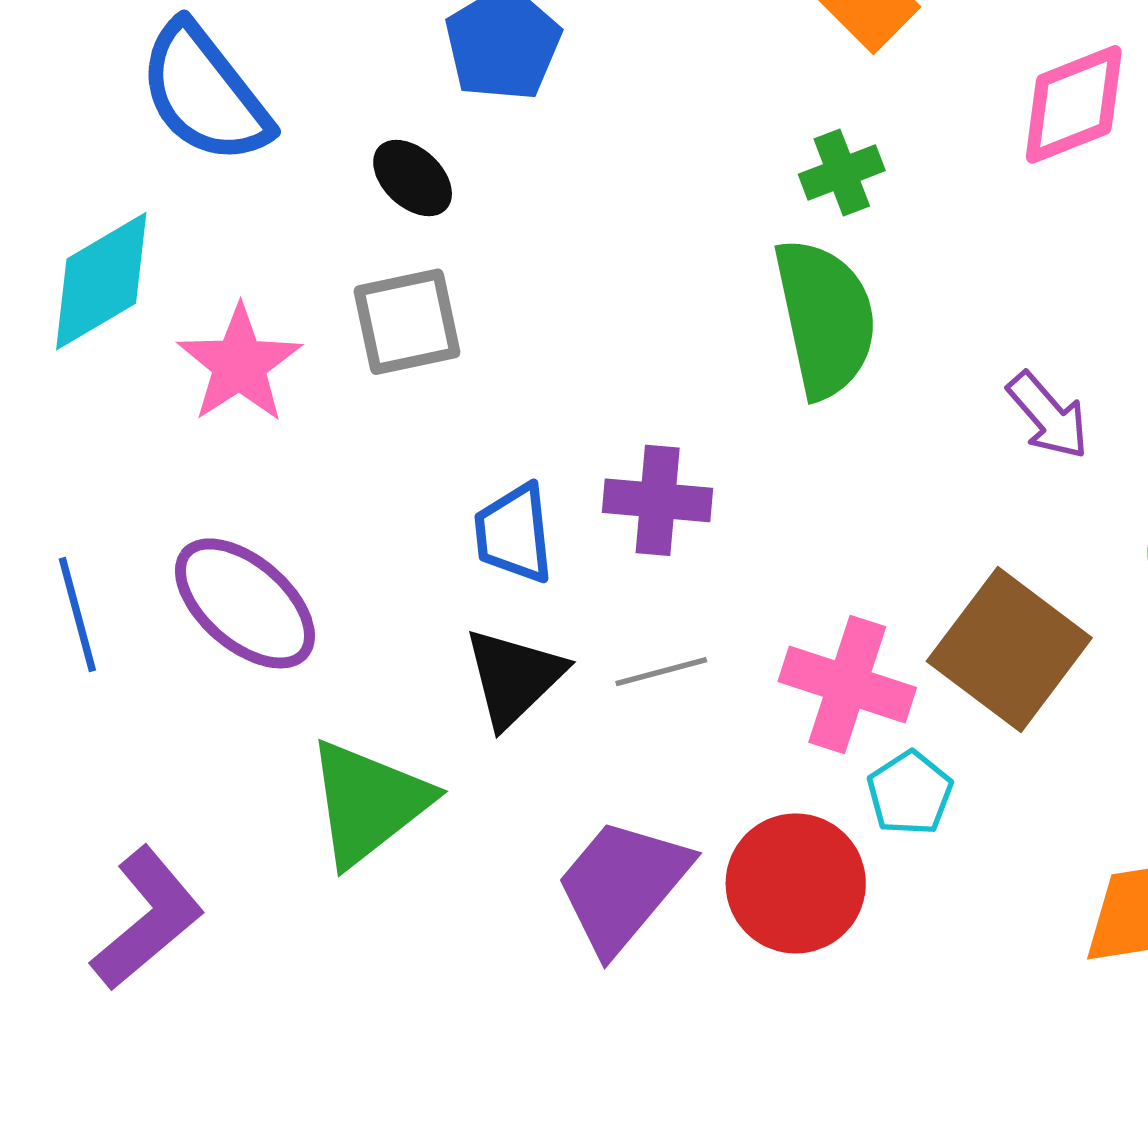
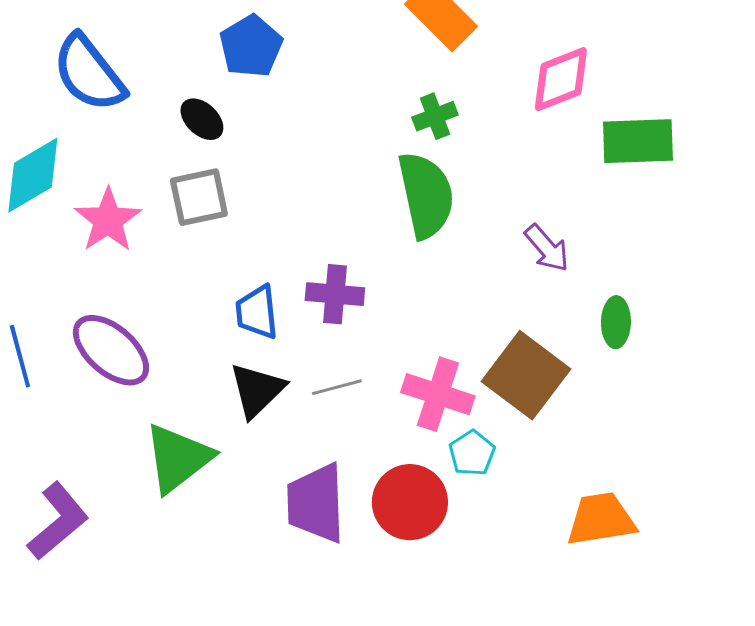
purple trapezoid: (623, 885) -> (316, 503), turned -42

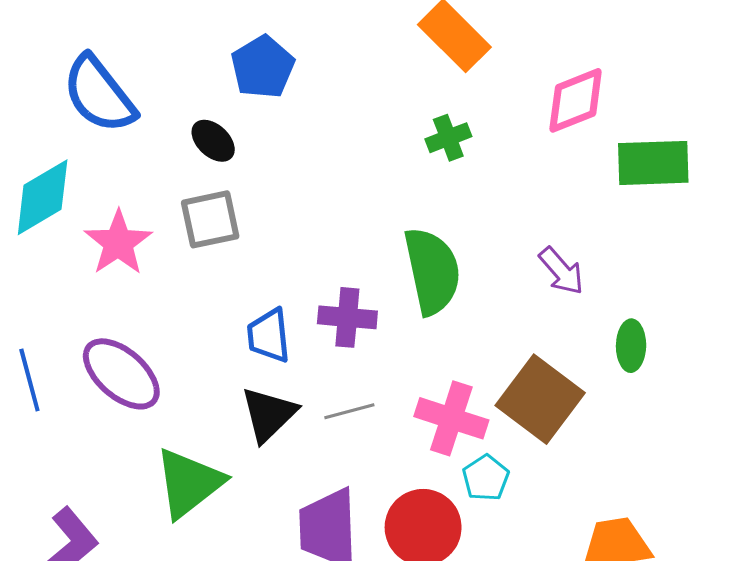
green semicircle: (426, 195) -> (432, 271), moved

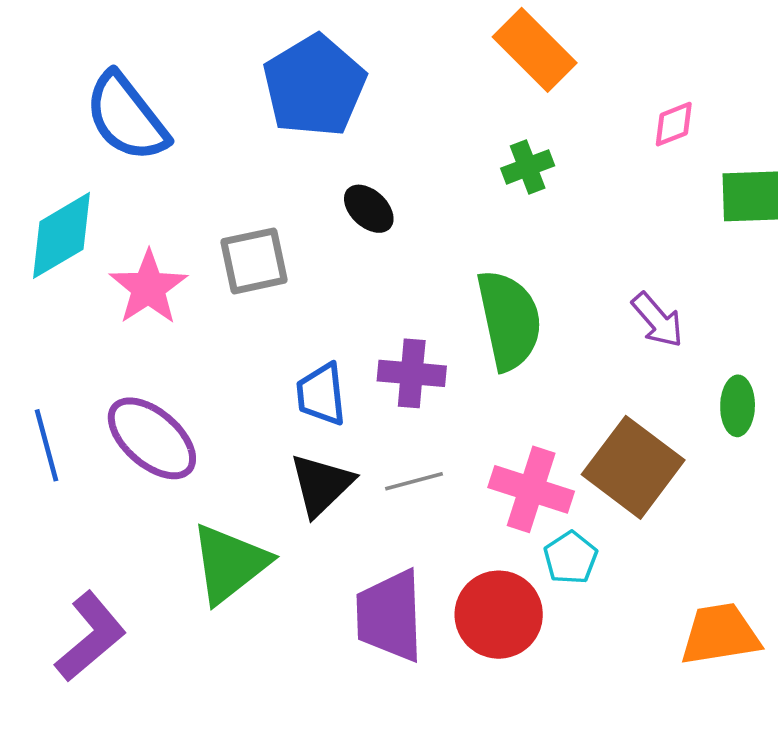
blue pentagon: (263, 67) -> (314, 86), size x1.4
pink diamond: (576, 100) -> (674, 124), size x0.6
black ellipse: (213, 141) -> (369, 209), moved

